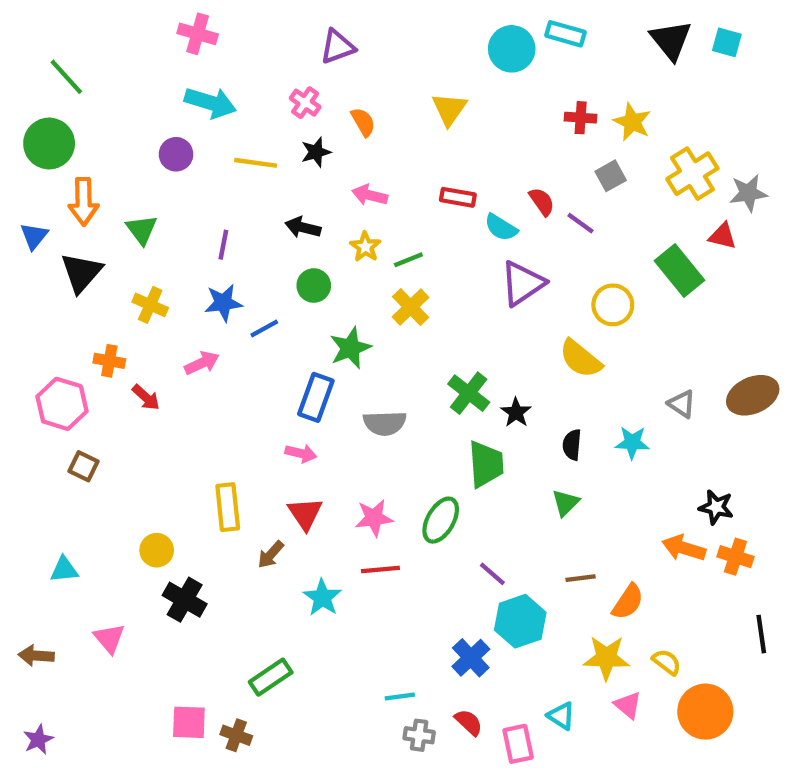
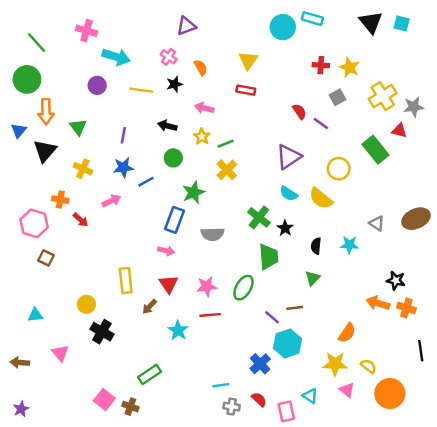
pink cross: (198, 34) -> (86, 31), moved
red rectangle: (458, 197) -> (246, 90), moved
cyan semicircle: (501, 227) -> (289, 194), moved
brown line: (581, 578) -> (295, 308), moved
pink square: (189, 722) -> (104, 399), turned 36

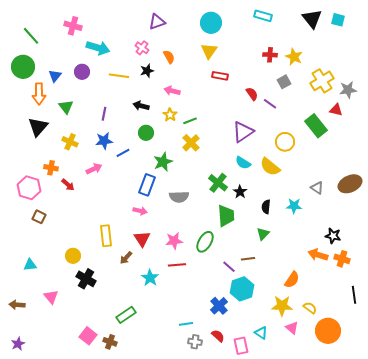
cyan circle: (283, 27) -> (211, 23), moved
red rectangle: (246, 90) -> (220, 76), moved
blue triangle: (19, 131) -> (55, 76), moved

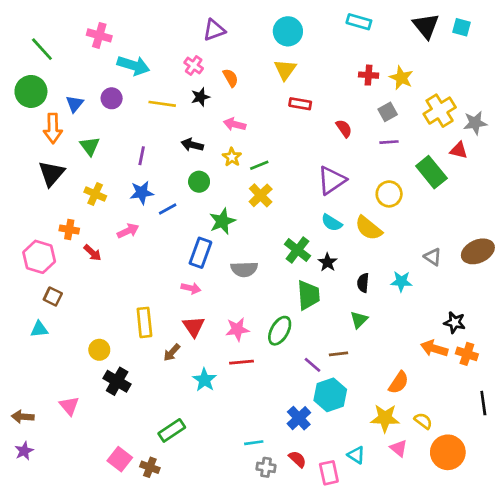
purple line: (270, 104) -> (389, 142), moved, turned -40
cyan triangle: (30, 265) -> (39, 329), moved
purple star: (18, 344) -> (24, 451), moved

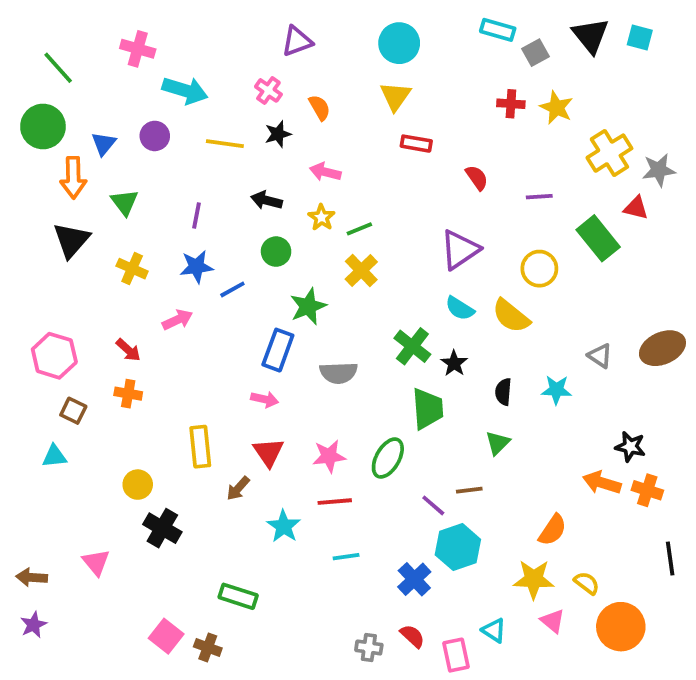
gray square: (388, 112) -> (536, 53), moved
orange cross: (69, 230) -> (128, 394), moved
green rectangle: (172, 430) -> (238, 596), turned 52
cyan line: (254, 443) -> (346, 557), moved

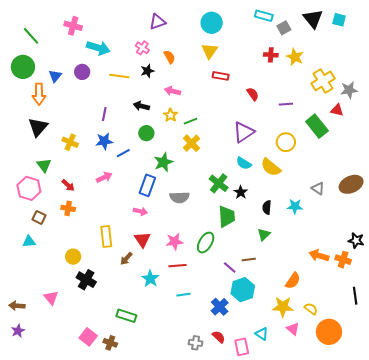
green triangle: (124, 202) -> (44, 165), moved
pink arrow: (177, 320) -> (104, 177), moved
black star: (630, 447) -> (356, 241), moved

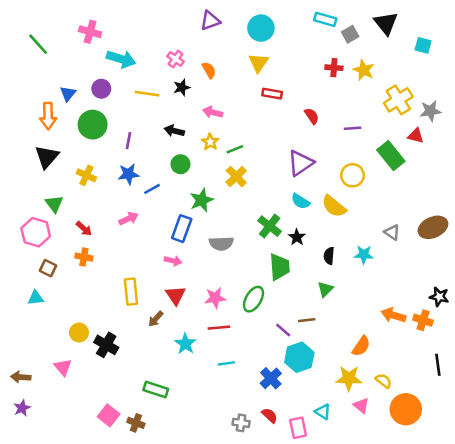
cyan square: (339, 20) -> (423, 45), moved
purple triangle: (157, 22) -> (210, 21), moved
green circle: (23, 67) -> (93, 125), moved
yellow circle: (73, 257) -> (79, 333), moved

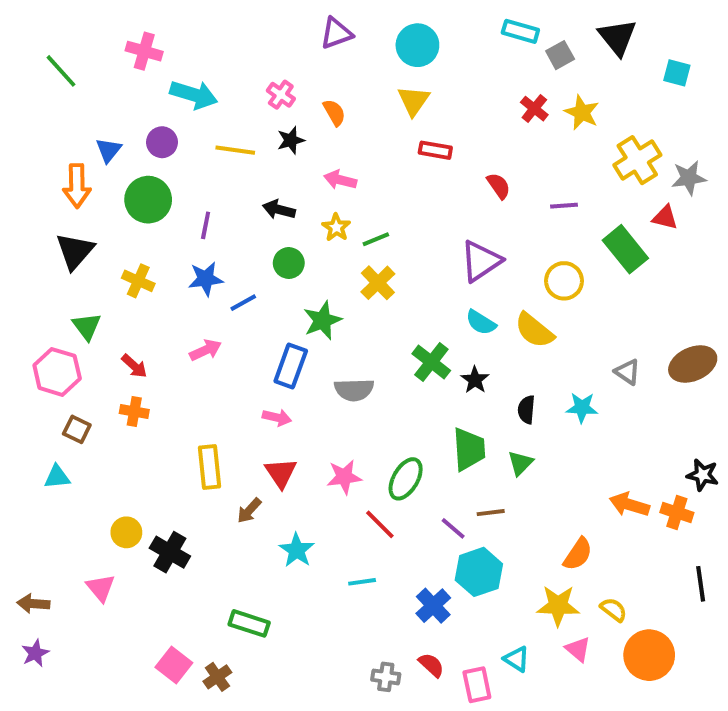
red cross: (334, 68) -> (534, 109), turned 35
green trapezoid: (279, 267) -> (469, 449), moved
red line: (219, 328) -> (380, 524), moved, turned 50
brown cross: (136, 423) -> (217, 677), turned 35

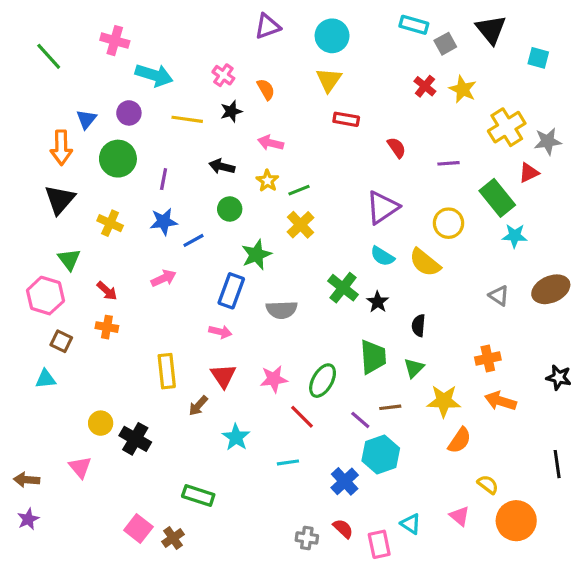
red triangle: (665, 217) -> (529, 173), turned -40
cyan star: (582, 408) -> (515, 236), moved
orange cross: (677, 513) -> (488, 359), moved, turned -30
yellow star: (558, 606) -> (444, 401), moved

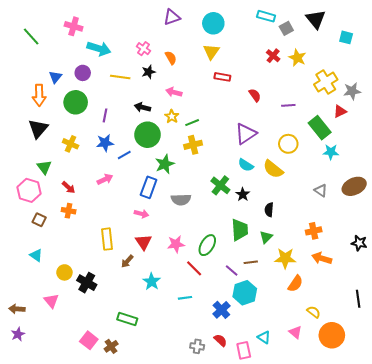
green circle: (230, 209) -> (148, 135), size x1.6
yellow cross: (301, 225) -> (193, 145), turned 30
cyan triangle: (45, 379) -> (36, 255), moved, turned 40

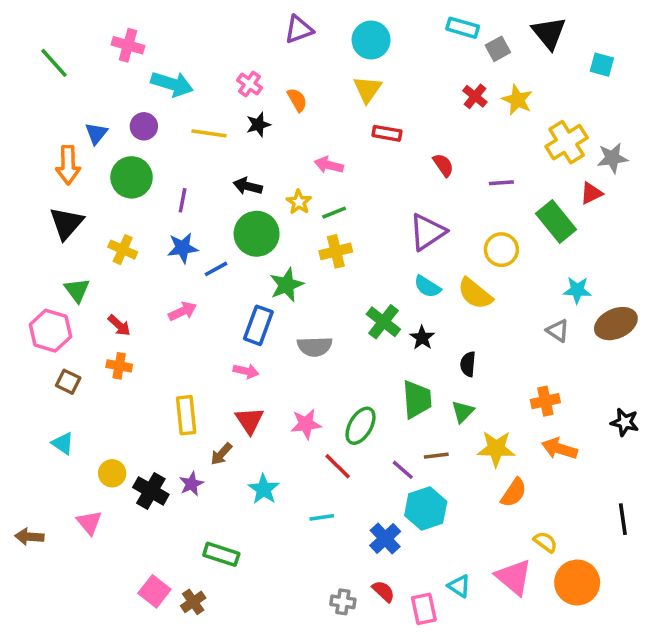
pink arrow: (174, 92) -> (329, 165), moved
cyan star: (331, 152) -> (577, 290), moved
pink triangle: (295, 332) -> (514, 577), size x1.6
purple star: (18, 334) -> (191, 484), moved

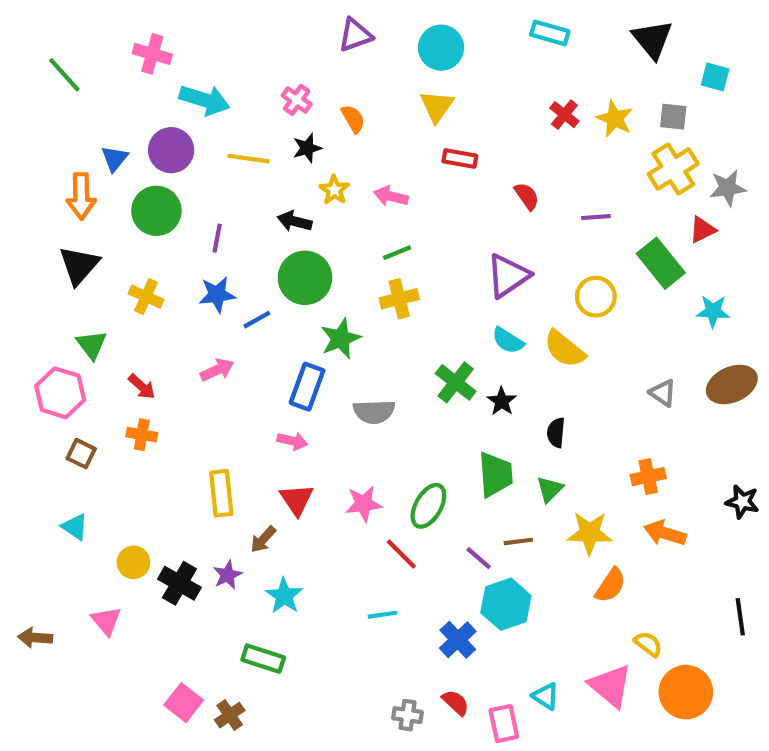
gray square: (498, 49) -> (673, 117), moved, turned 35
purple circle: (144, 126) -> (171, 150), size x1.4
yellow star: (299, 202) -> (334, 190), moved
cyan star: (577, 290) -> (713, 311), moved
cyan star: (264, 489) -> (284, 596), moved

